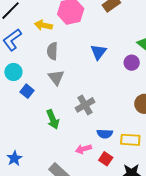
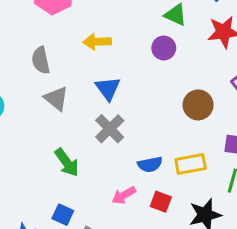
yellow arrow: (43, 25) -> (97, 42), moved
blue triangle: (98, 52) -> (108, 88), moved
blue square: (27, 91) -> (63, 215), moved

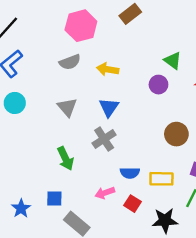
gray semicircle: (41, 60) -> (70, 62), moved, turned -110
blue square: (63, 215) -> (54, 198), turned -35

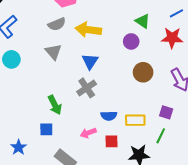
yellow arrow: (108, 69) -> (88, 30), size x1.4
gray triangle: (67, 107) -> (53, 52), moved
brown circle: (176, 134) -> (143, 72), moved
blue square: (54, 198) -> (46, 129), moved
red square: (133, 204) -> (112, 141), turned -32

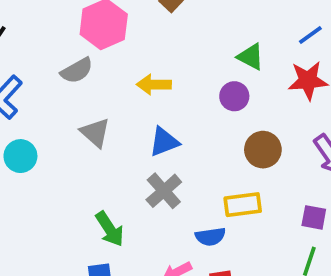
gray semicircle: (57, 24) -> (77, 71), moved
yellow arrow: (88, 30) -> (154, 85), size x0.7
blue triangle: (90, 61) -> (164, 142), turned 42
yellow rectangle: (135, 120) -> (243, 205), moved

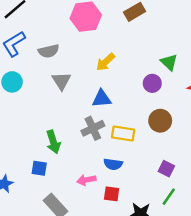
gray semicircle: (77, 71) -> (49, 51), moved
yellow arrow: (154, 85) -> (106, 62), turned -60
yellow rectangle: (243, 205) -> (123, 134), moved
purple square: (314, 217) -> (166, 169), moved

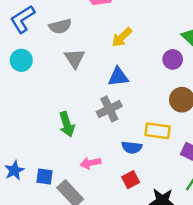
yellow rectangle: (123, 134) -> (158, 131), moved
blue square: (39, 168) -> (44, 176), moved
pink arrow: (86, 180) -> (91, 163), moved
red square: (112, 194) -> (131, 180), turned -35

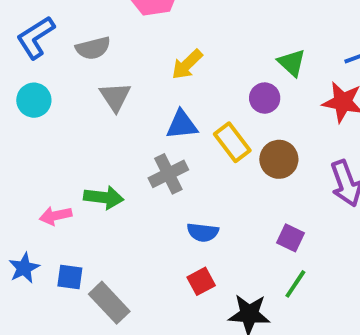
green arrow: (67, 124) -> (104, 197), turned -65
yellow rectangle: (158, 131) -> (232, 142), moved, turned 45
pink arrow: (91, 163) -> (56, 216), moved

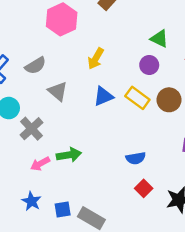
gray cross: (168, 174) -> (32, 129), moved
pink arrow: (56, 216) -> (40, 164), moved
blue star: (24, 268) -> (31, 201), moved

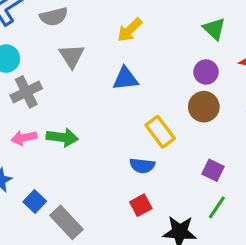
purple circle: (149, 65) -> (206, 72), moved
yellow rectangle: (137, 98) -> (160, 132), moved
blue square: (63, 210) -> (35, 201), turned 35

